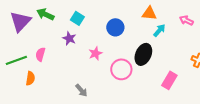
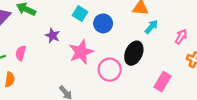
cyan square: (77, 18) -> (80, 14), moved
pink arrow: (186, 20) -> (181, 37), moved, turned 96
pink star: (95, 53) -> (81, 52), size x1.6

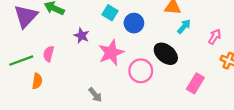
black ellipse: (134, 53) -> (166, 54), turned -75

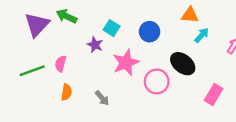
cyan square: (110, 13) -> (112, 28), moved
orange semicircle: (37, 81) -> (67, 92), moved
gray arrow: (95, 95) -> (102, 98), moved

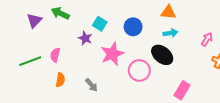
purple triangle: (37, 25) -> (34, 21), size x0.7
cyan arrow: (202, 35) -> (170, 33), moved, turned 40
pink rectangle: (214, 95) -> (182, 90), moved

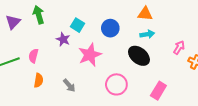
green arrow: (60, 13) -> (39, 15), turned 48
pink arrow: (207, 39) -> (179, 48), moved
pink circle: (139, 70) -> (116, 84), moved

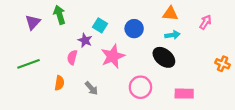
pink arrow: (179, 48) -> (205, 22), moved
pink semicircle: (33, 56) -> (72, 57), moved
pink rectangle: (158, 91) -> (184, 94), turned 60

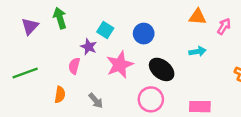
orange triangle: (170, 14) -> (198, 17), moved
cyan arrow: (172, 35) -> (198, 51), moved
black ellipse: (164, 57) -> (162, 69), moved

